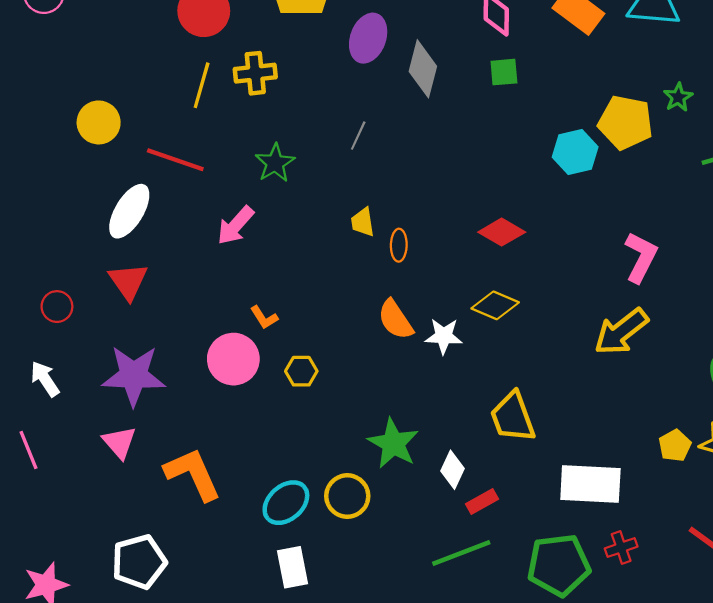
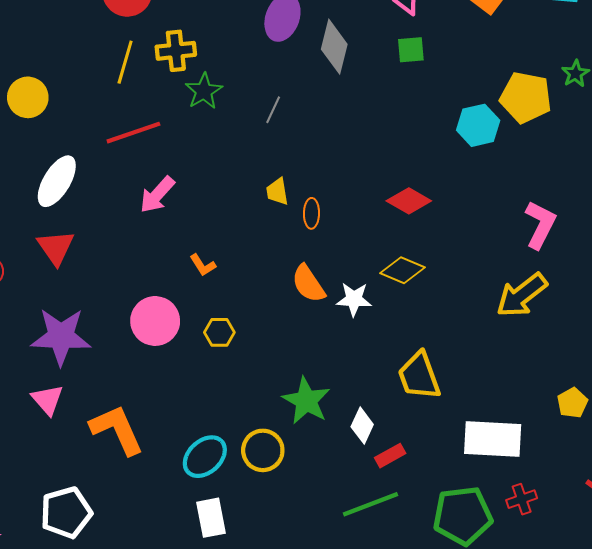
red line: (175, 160) -> (133, 133), moved, turned -38
green star: (275, 163) -> (204, 91), moved
orange L-shape: (264, 317) -> (203, 265), moved

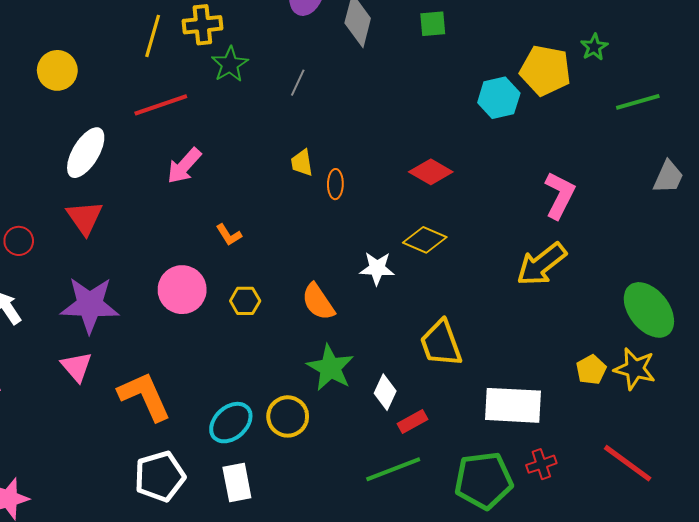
orange semicircle: (308, 284) -> (318, 302), moved
white pentagon: (66, 513) -> (160, 476), moved

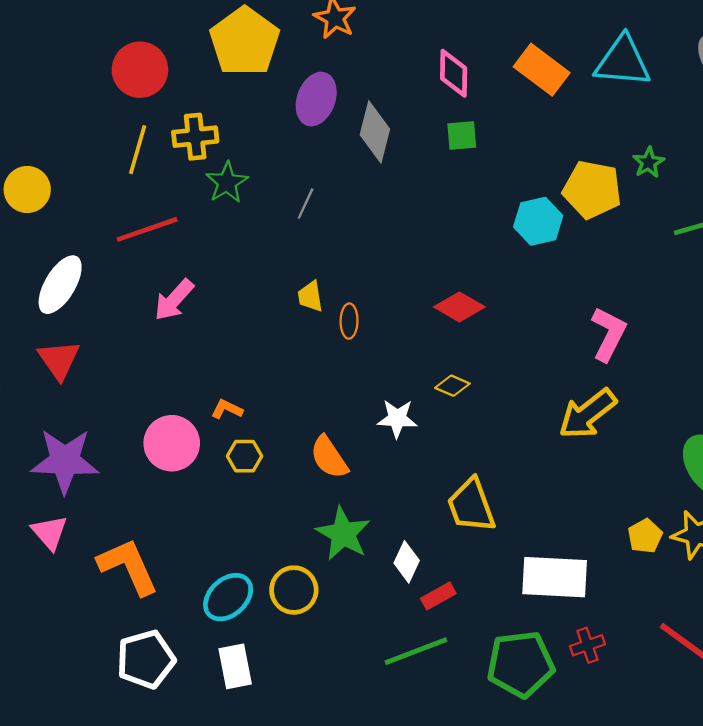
orange L-shape: (229, 235) -> (227, 409), moved, turned 148
yellow diamond: (425, 240) -> (452, 386), size x0.7

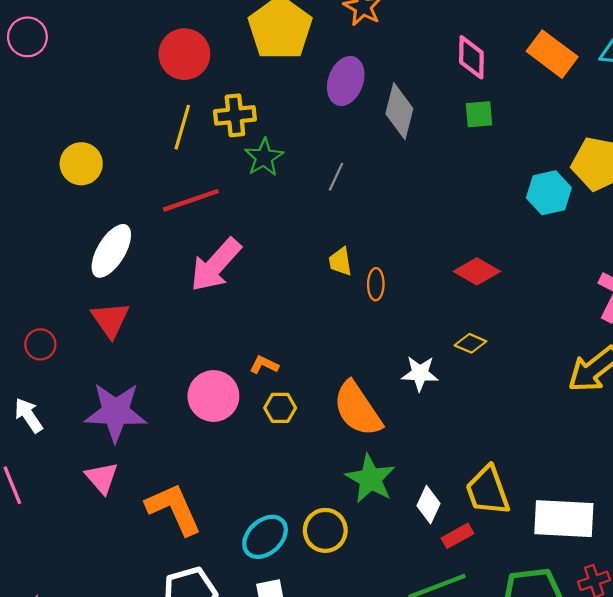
pink arrow: (174, 300) -> (216, 265), size x1.4
orange semicircle: (329, 457) -> (358, 409), size x1.4
yellow trapezoid: (471, 505) -> (488, 491), moved

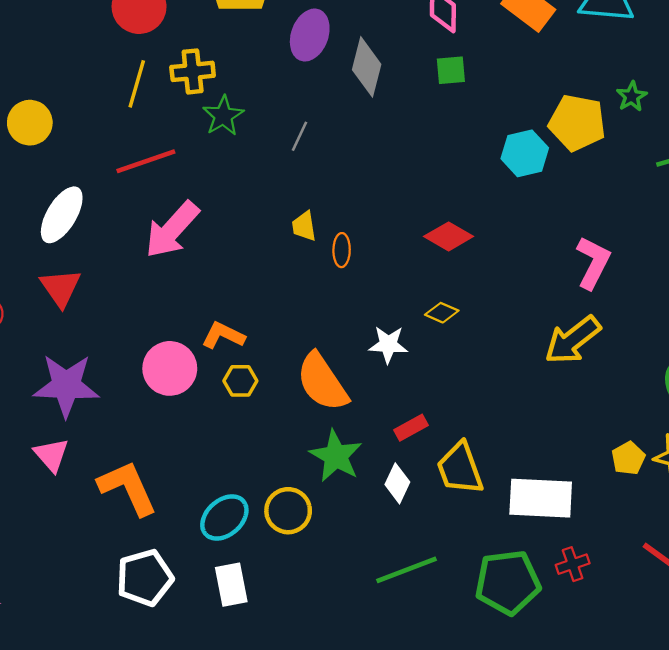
orange L-shape: (264, 365) -> (223, 335), size x1.4
red rectangle: (458, 536) -> (411, 428), moved

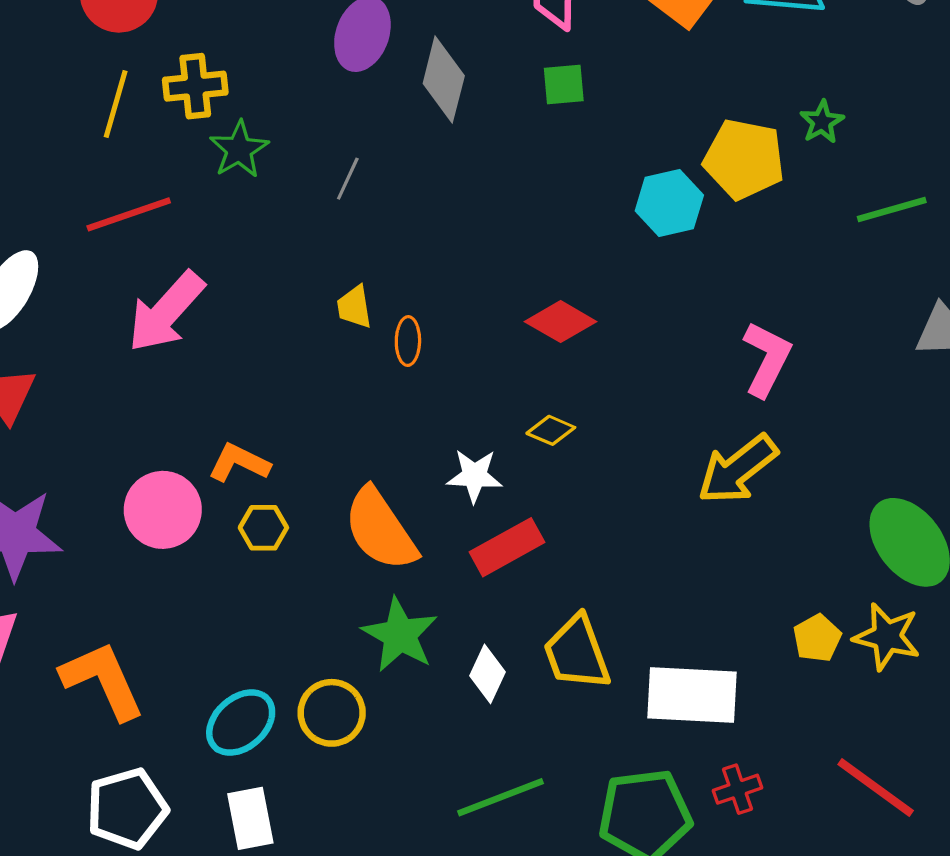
red rectangle: (411, 428) -> (507, 547), moved, size x1.5

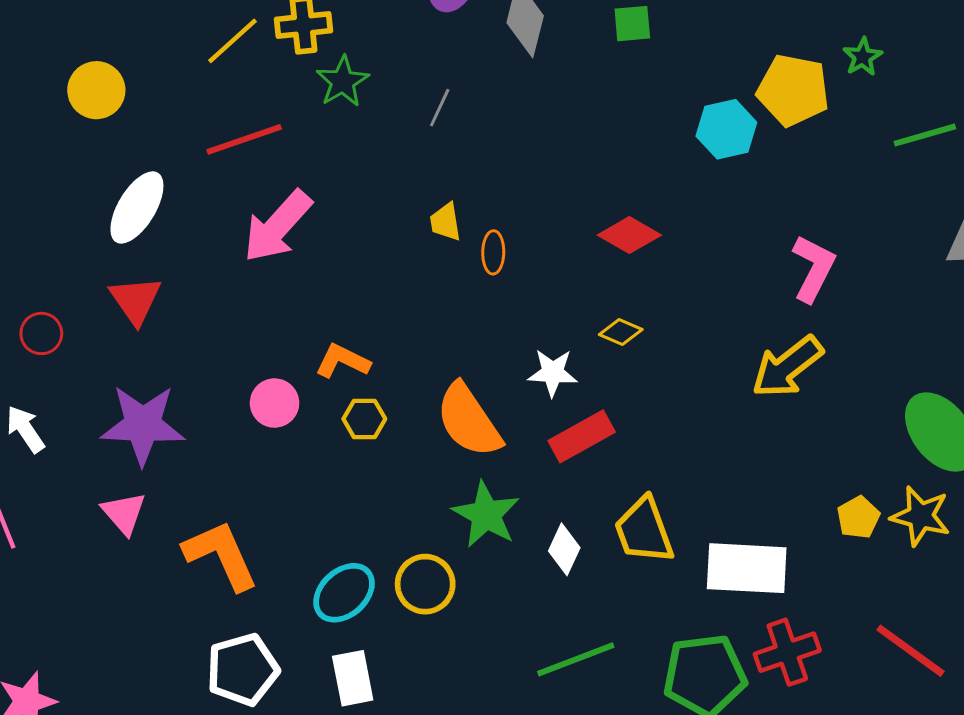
yellow line: (116, 104) -> (233, 41), turned 32
pink circle: (163, 510) -> (275, 403), size x0.7
red cross: (738, 789) -> (787, 652), size x1.5

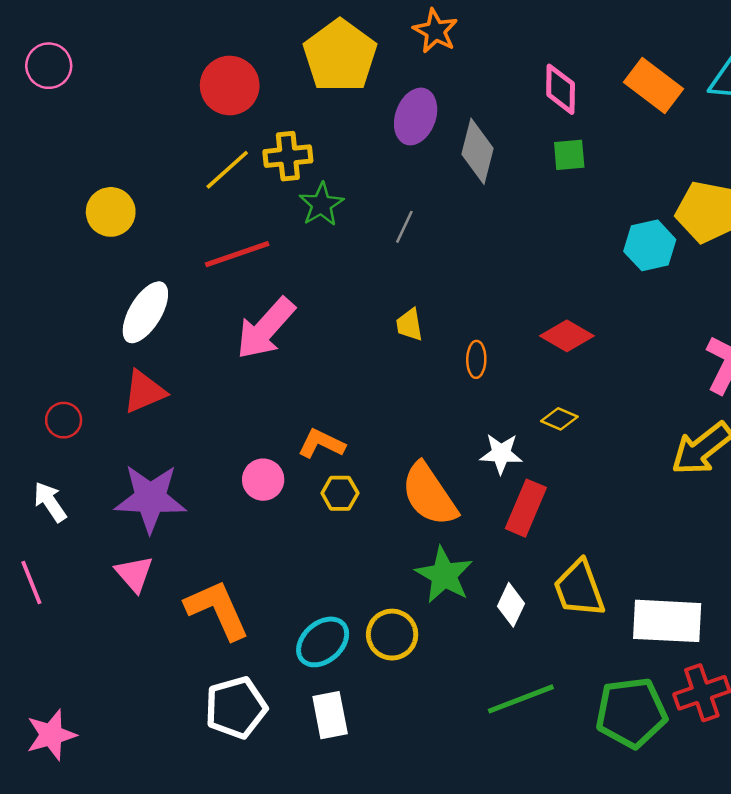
orange ellipse: (493, 252) -> (476, 359), moved
red triangle: (135, 300) -> (144, 392), turned 42
red rectangle: (582, 436) -> (526, 508), turned -38

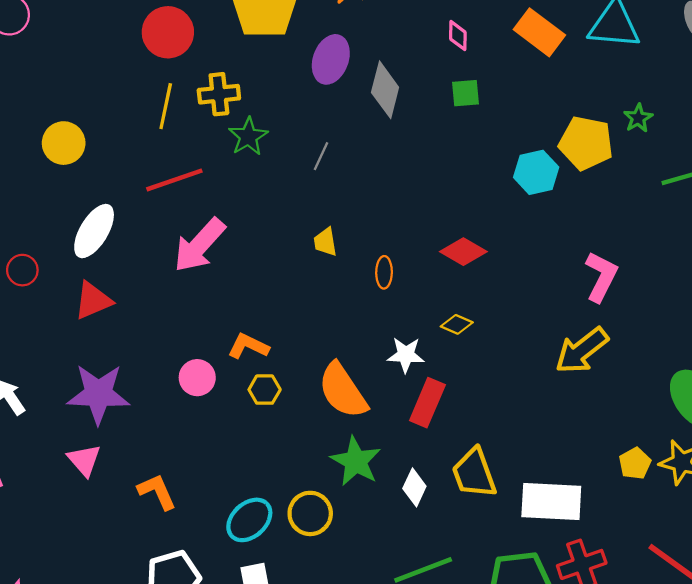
pink diamond: (561, 89) -> (458, 36), size x0.7
yellow line: (227, 170) -> (166, 106), turned -36
red circle: (64, 420) -> (22, 270), moved
orange L-shape: (217, 610) -> (157, 492), size x0.7

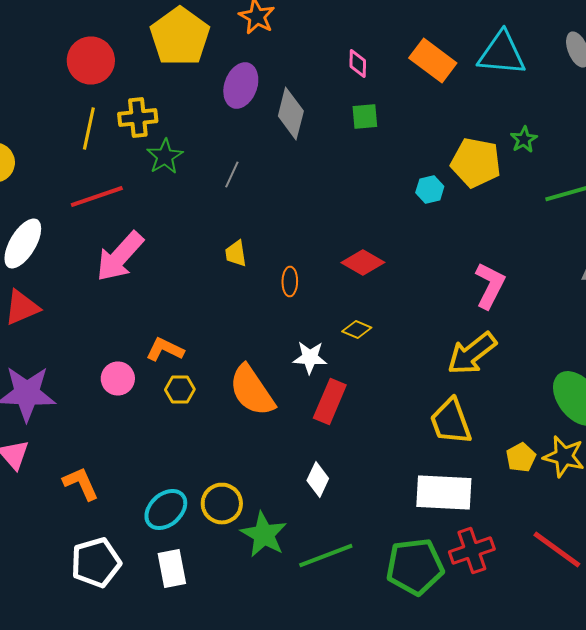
cyan hexagon: (536, 172) -> (430, 190), size x0.7
green star: (356, 461) -> (264, 534), moved
yellow trapezoid: (474, 473) -> (451, 422), moved

